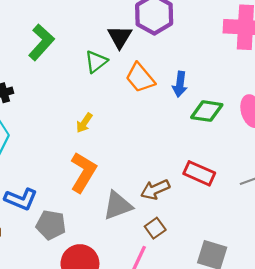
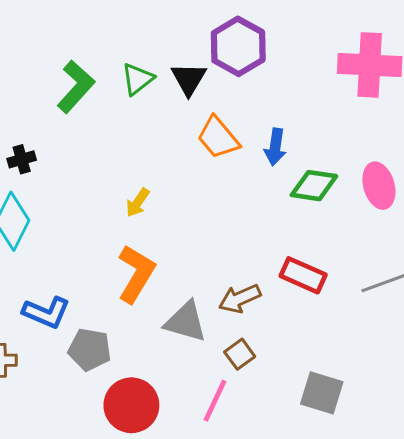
green triangle: (96, 62) -> (138, 79), moved
gray triangle: (118, 206) -> (186, 322), turned 36

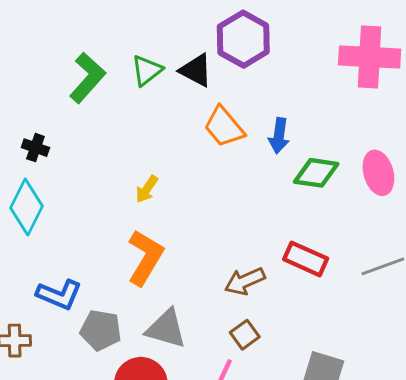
black triangle: (189, 79) -> (196, 70), turned -33
black cross: (22, 159) -> (35, 148), turned 35
gray triangle: (186, 322) -> (166, 329), moved

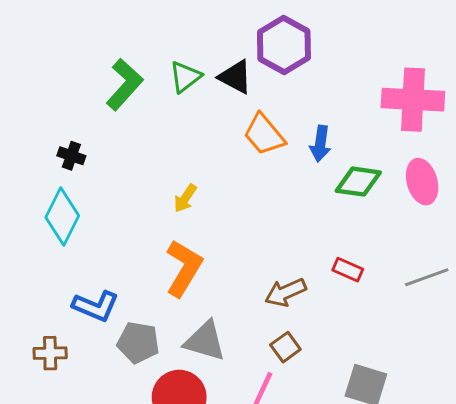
pink cross: (370, 57) -> (413, 100), moved
red rectangle: (306, 259) -> (348, 270), size x0.7

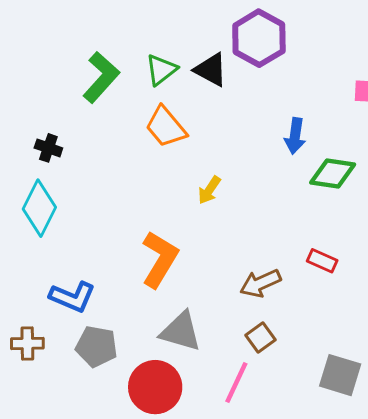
orange trapezoid: (264, 135) -> (166, 127), moved
yellow arrow: (185, 198) -> (209, 190), moved
gray pentagon: (138, 343) -> (97, 346), moved

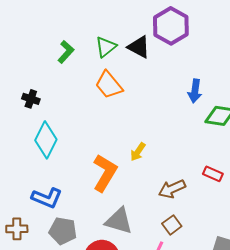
green L-shape: (101, 77) -> (66, 52), size x0.7
yellow arrow: (209, 190) -> (138, 152), moved
cyan diamond: (39, 208) -> (46, 140), moved

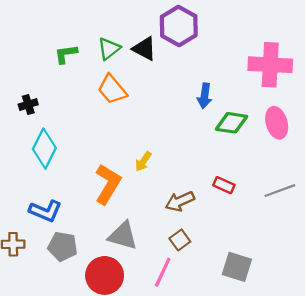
green L-shape: (66, 52) -> (66, 54), turned -140
black cross: (31, 99) -> (28, 104), turned -36

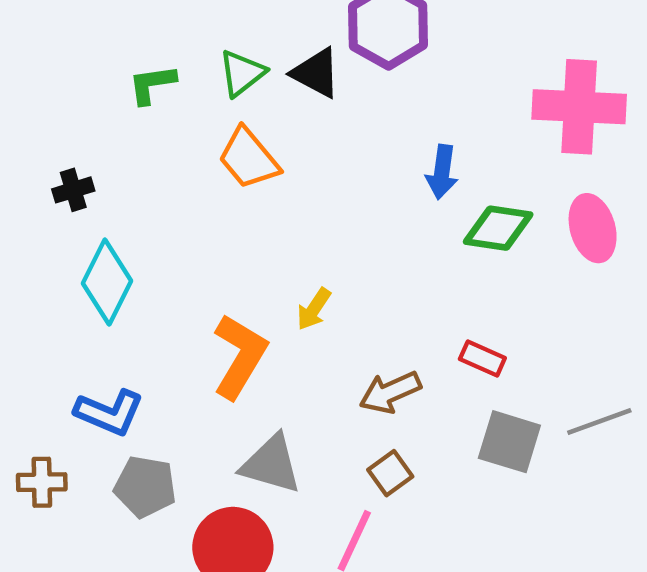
gray line: (280, 191) -> (599, 421), moved
gray square: (237, 267) -> (509, 442), moved

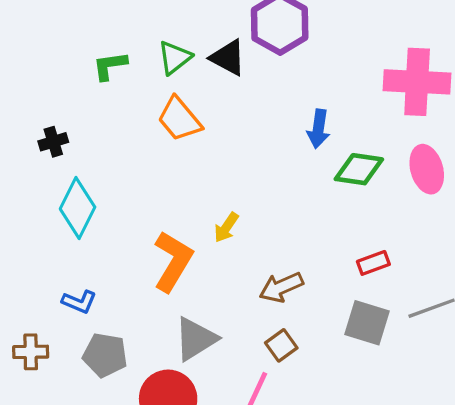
red rectangle: (482, 359) -> (373, 263), moved, turned -44
blue L-shape: (109, 412) -> (79, 302), size x0.7
gray triangle: (271, 464) -> (196, 339), turned -48

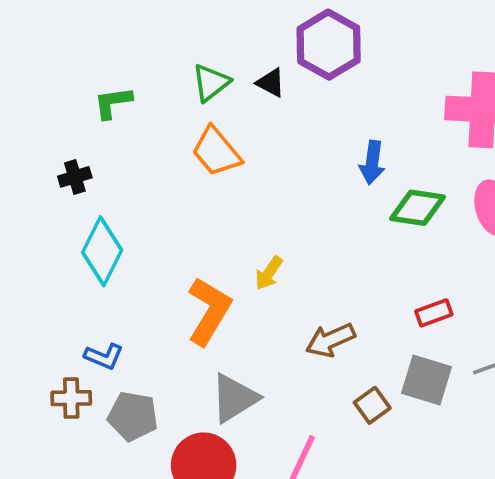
black triangle: (228, 58) -> (271, 83), size x0.7
green L-shape: (110, 66) -> (113, 103), moved
brown square: (281, 345) -> (372, 405), moved
brown cross: (31, 352) -> (71, 398), moved

